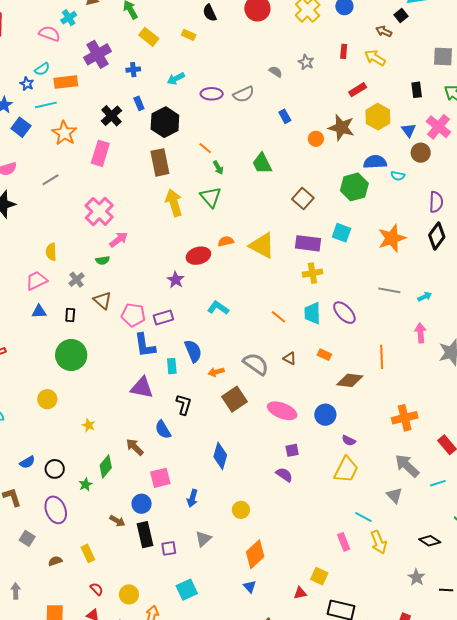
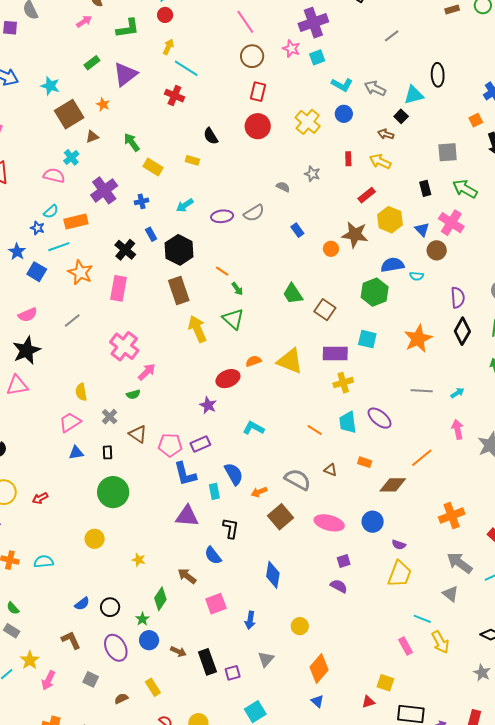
green trapezoid: (262, 163) -> (293, 294), moved
orange line: (382, 357) -> (422, 458), turned 60
blue circle: (142, 504) -> (149, 640), moved

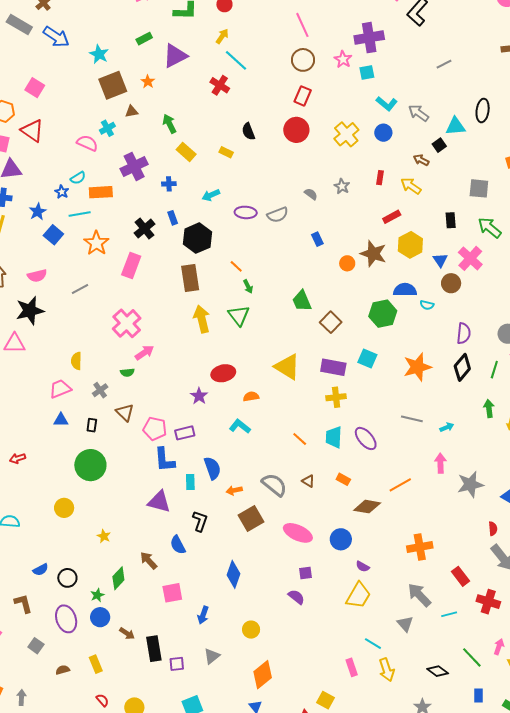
orange semicircle: (253, 361) -> (251, 396), moved

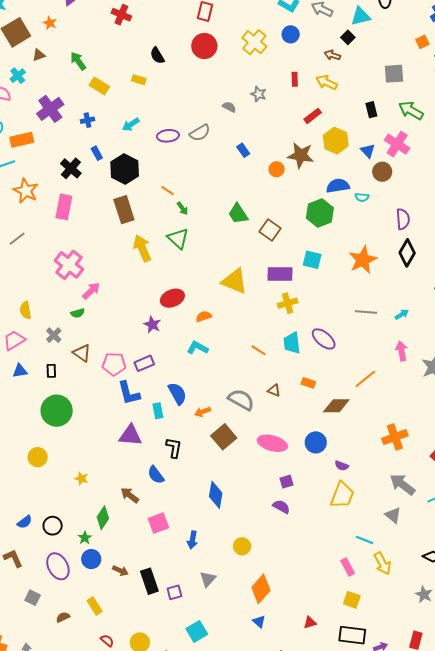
yellow square: (325, 700) -> (352, 600), moved

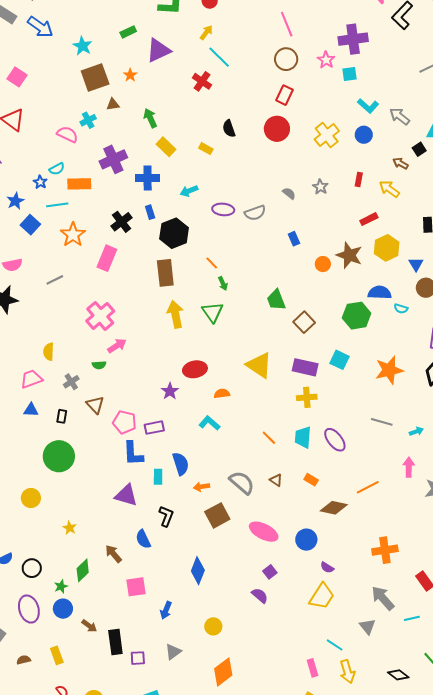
blue cross: (88, 120) -> (148, 178), size x1.6
purple square: (286, 482) -> (270, 572), turned -32

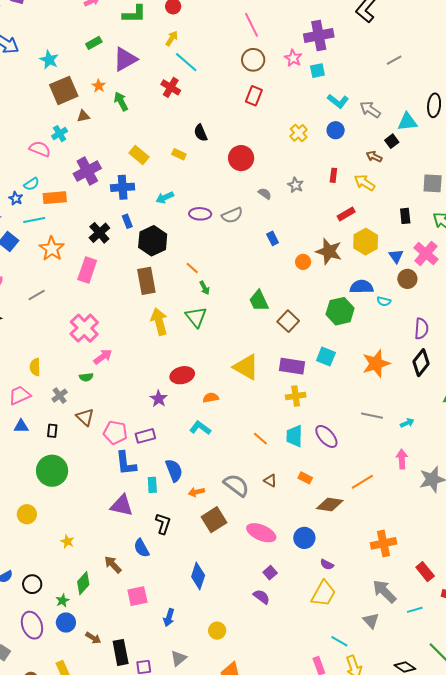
green arrow: (150, 118) -> (121, 101), moved
red circle: (277, 129) -> (241, 158), moved
yellow cross: (327, 135) -> (299, 133), size x0.7

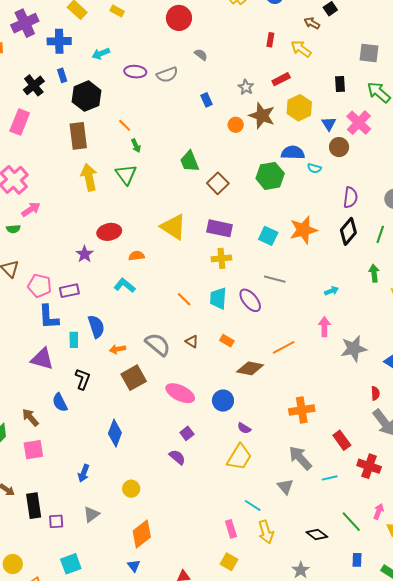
gray star: (296, 185) -> (246, 87), moved
cyan square: (326, 356) -> (268, 236), moved
gray line: (372, 416) -> (275, 279), moved
pink square: (137, 596) -> (33, 450), moved

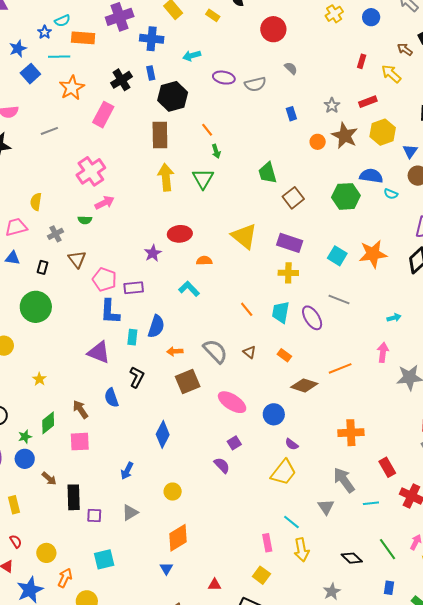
blue semicircle: (96, 327) -> (156, 326), turned 30

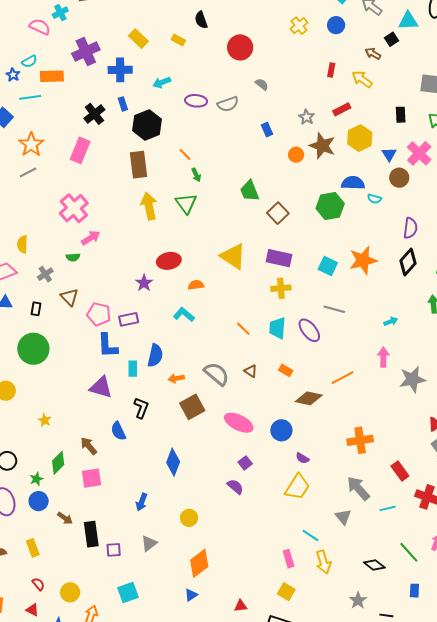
orange star: (72, 88) -> (31, 145), moved
blue triangle: (166, 568) -> (191, 595), turned 32

